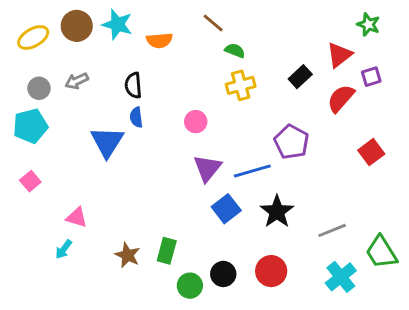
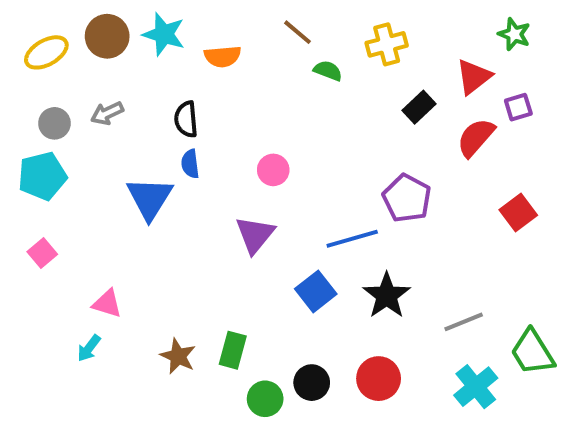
yellow cross: (241, 85) -> (387, 44), moved
purple triangle: (207, 168) -> (255, 235), moved

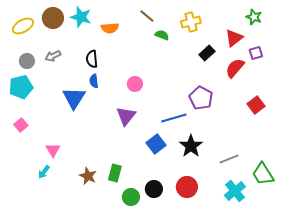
pink triangle: (107, 304) -> (53, 150), turned 42

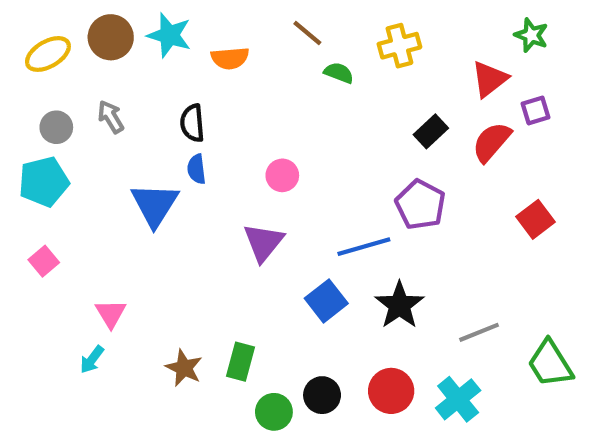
black rectangle: (207, 53) -> (431, 131), moved
gray arrow: (53, 56) -> (111, 117), turned 84
cyan cross: (235, 191) -> (458, 399), moved

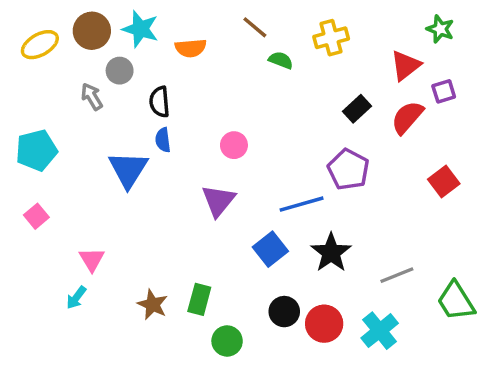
gray circle: (56, 127) -> (120, 71), moved
black circle: (322, 395) -> (284, 312), moved

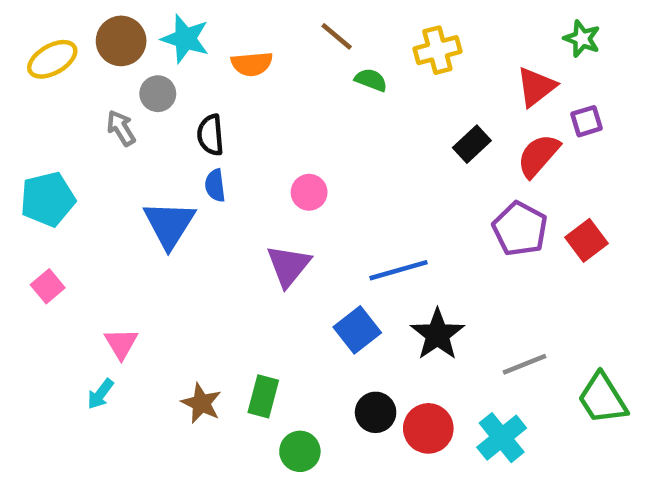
purple pentagon: (348, 169) -> (520, 229), moved

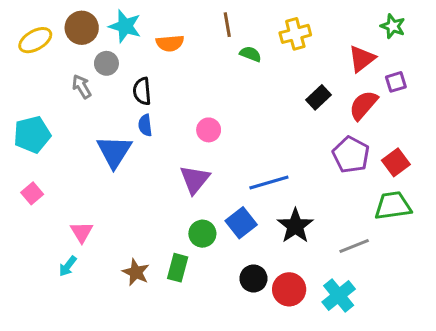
brown line: (337, 36) -> (227, 25), turned 40
green trapezoid: (603, 399) -> (393, 206), moved, turned 114
green circle: (300, 451) -> (202, 234), moved

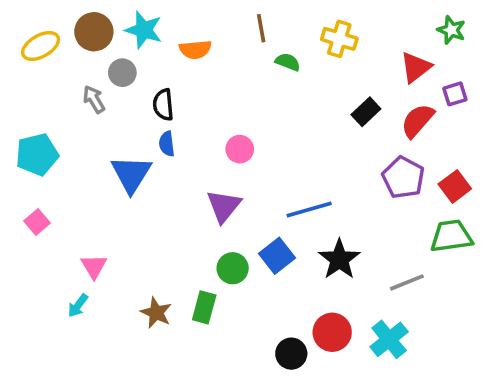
yellow cross: (295, 34) -> (339, 39), turned 32
black circle: (253, 278) -> (291, 354), moved

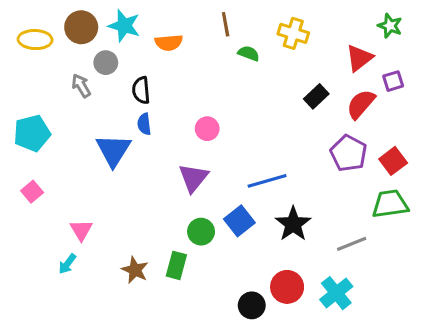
yellow ellipse: (41, 46) -> (35, 40), turned 32

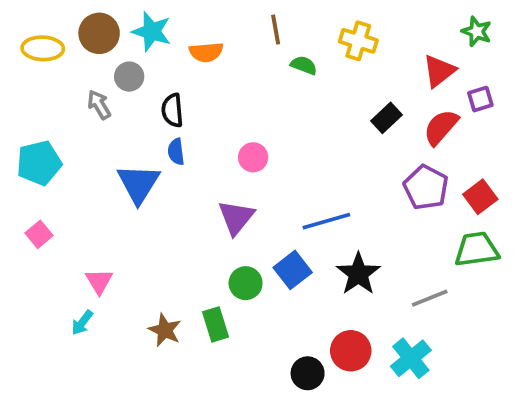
green rectangle: (176, 265) -> (216, 324), turned -32

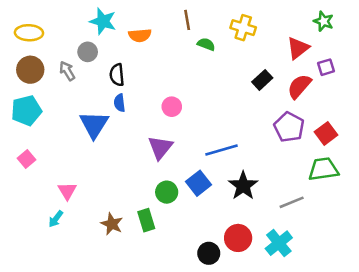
brown circle: (99, 33) -> (30, 70), moved

